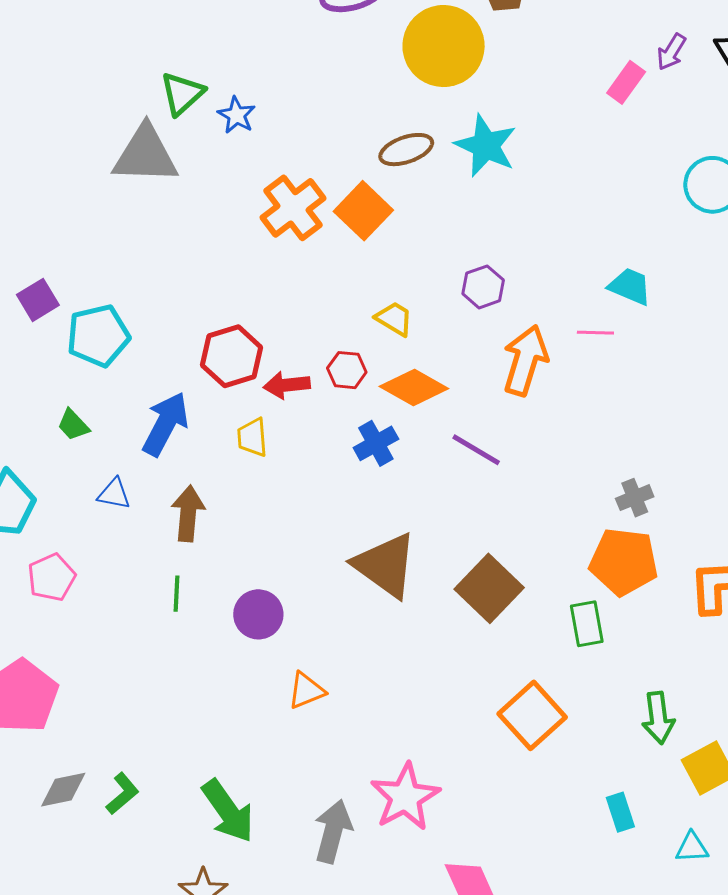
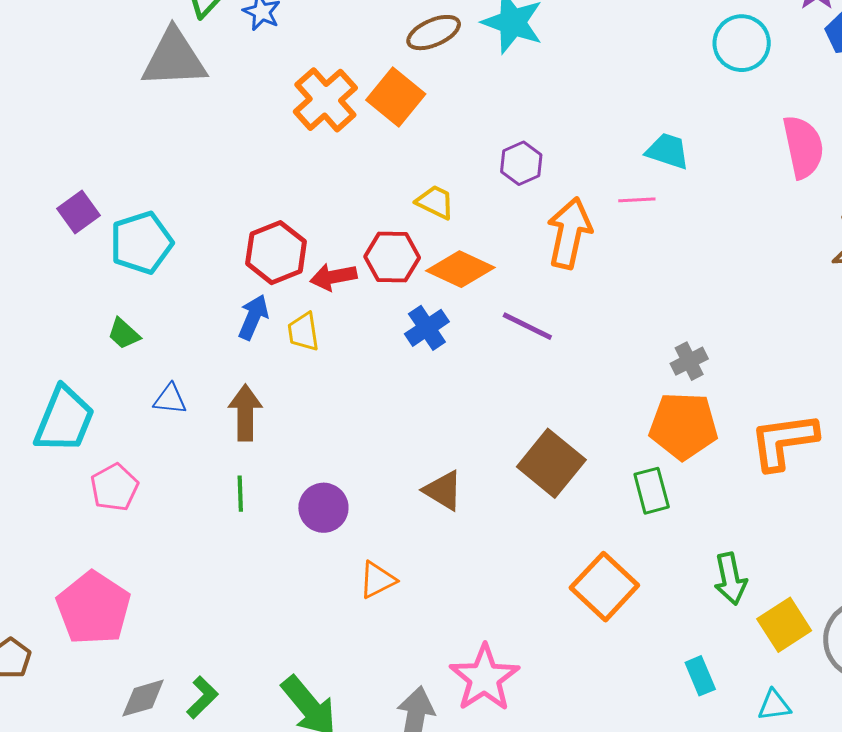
red hexagon: (347, 370) -> (392, 257), size x1.4
blue arrow: (165, 424) -> (253, 317), moved, size x0.7
brown triangle: (385, 565) -> (443, 490), moved, size x0.6

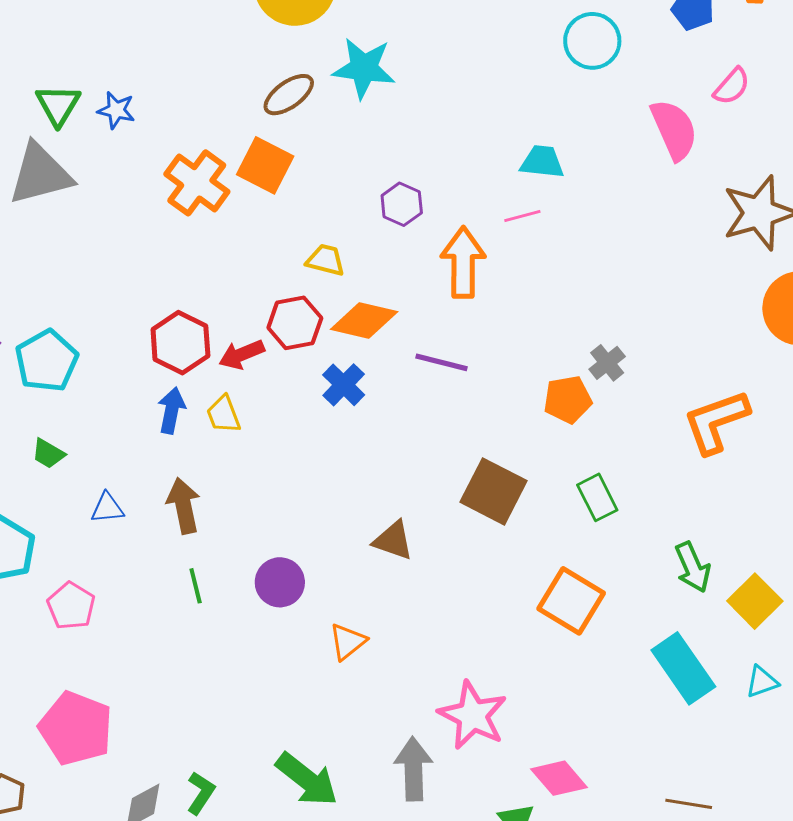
orange pentagon: (683, 426) -> (568, 400), moved, size x0.7
cyan rectangle: (700, 676) -> (683, 668), size x1.8

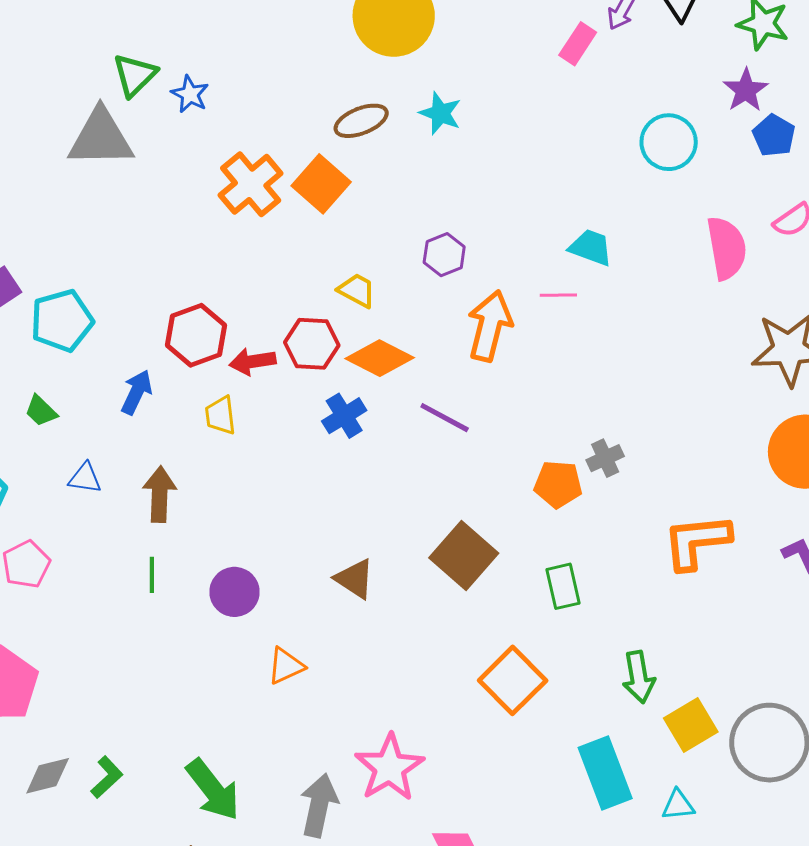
cyan star: (364, 68) -> (440, 113), size x0.7
blue arrow: (172, 410) -> (136, 392), moved

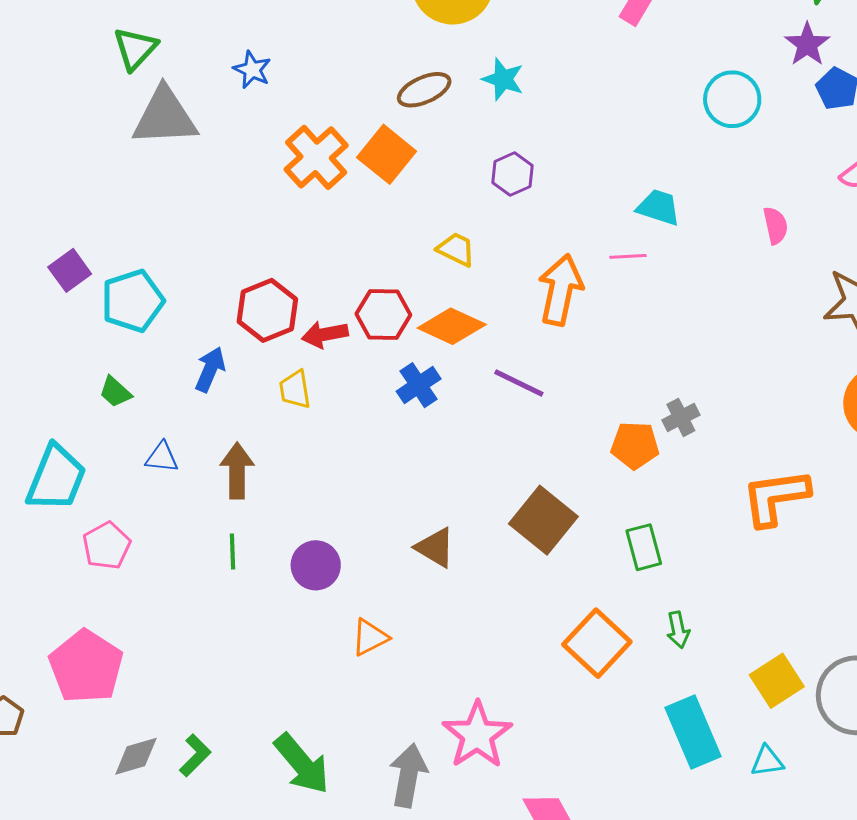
green triangle: (135, 75) -> (135, 48), moved
pink semicircle: (727, 248) -> (776, 226), moved, size x0.6
purple hexagon: (444, 255) -> (512, 174), moved
yellow trapezoid: (357, 290) -> (456, 249), moved
green arrow: (639, 677) -> (678, 630), moved, size x0.7

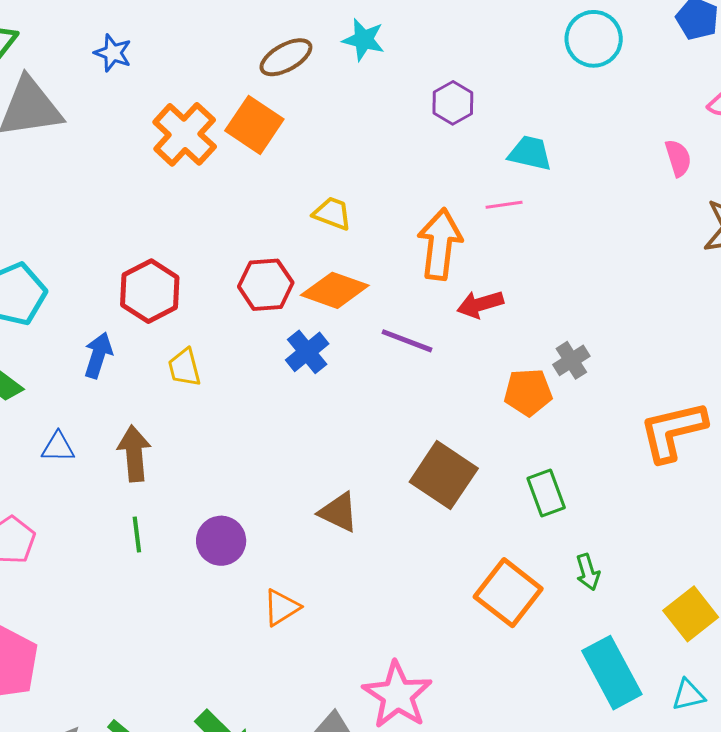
purple hexagon: (512, 174) -> (453, 103), moved
pink semicircle: (776, 226) -> (678, 158), moved
red arrow: (325, 334) -> (480, 304), moved

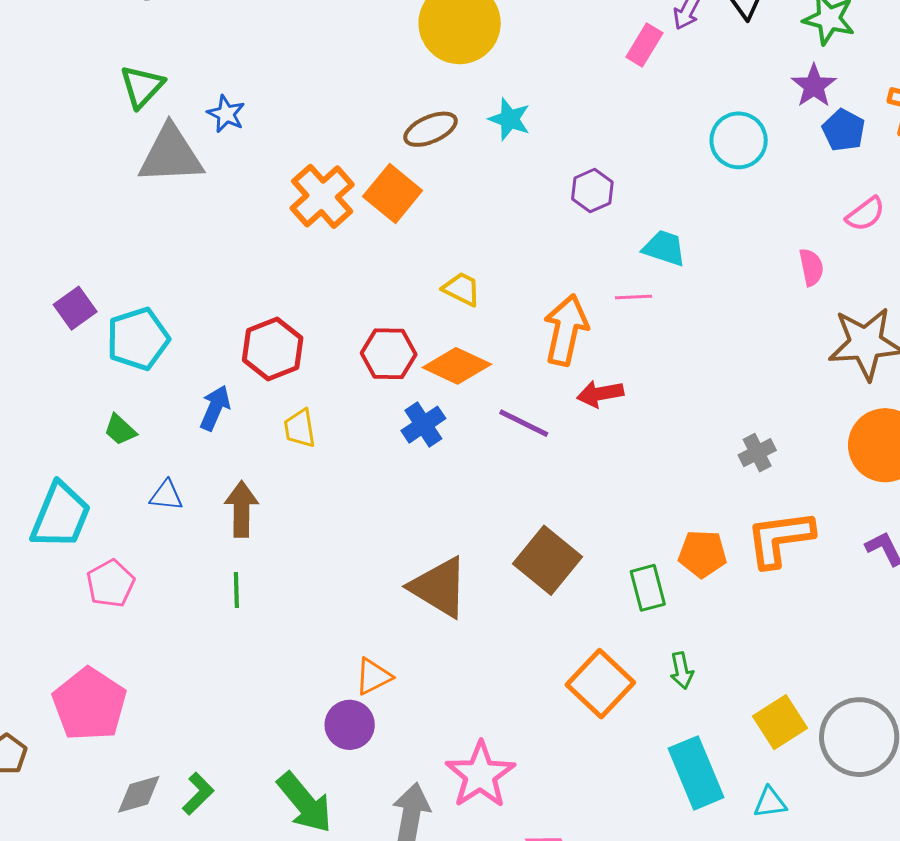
blue star: (113, 53) -> (226, 114), moved
gray cross: (571, 360) -> (757, 453), moved
orange pentagon: (528, 392) -> (702, 554), moved
brown triangle: (338, 512) -> (439, 587), size x1.5
purple circle: (221, 541) -> (350, 725), moved

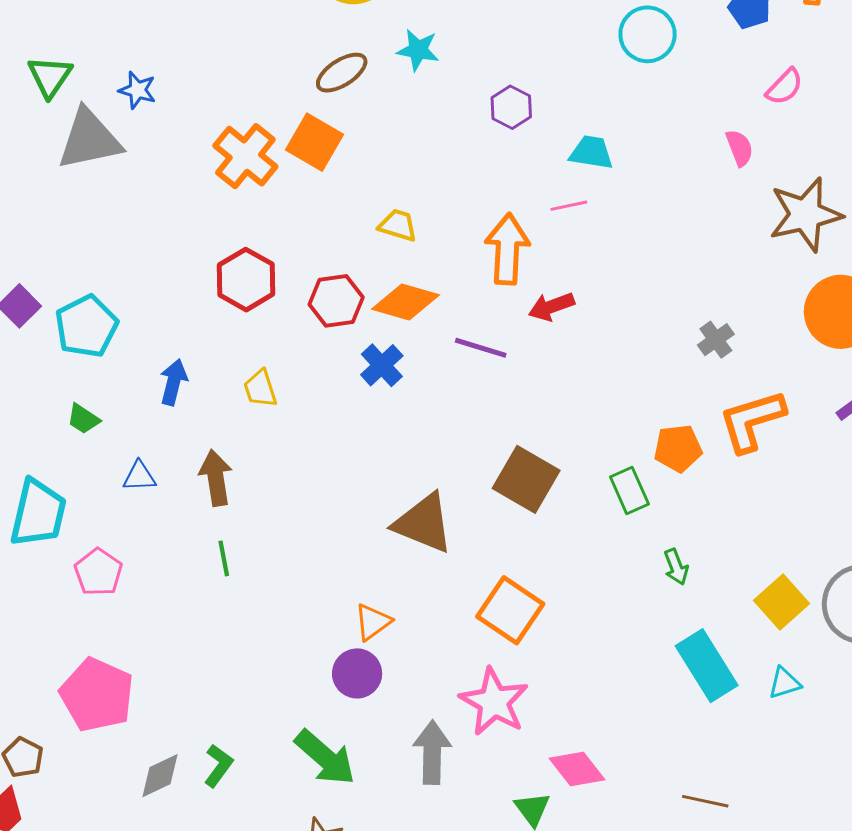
red hexagon: (273, 349) -> (246, 280), moved
orange square: (600, 684) -> (510, 610), moved

